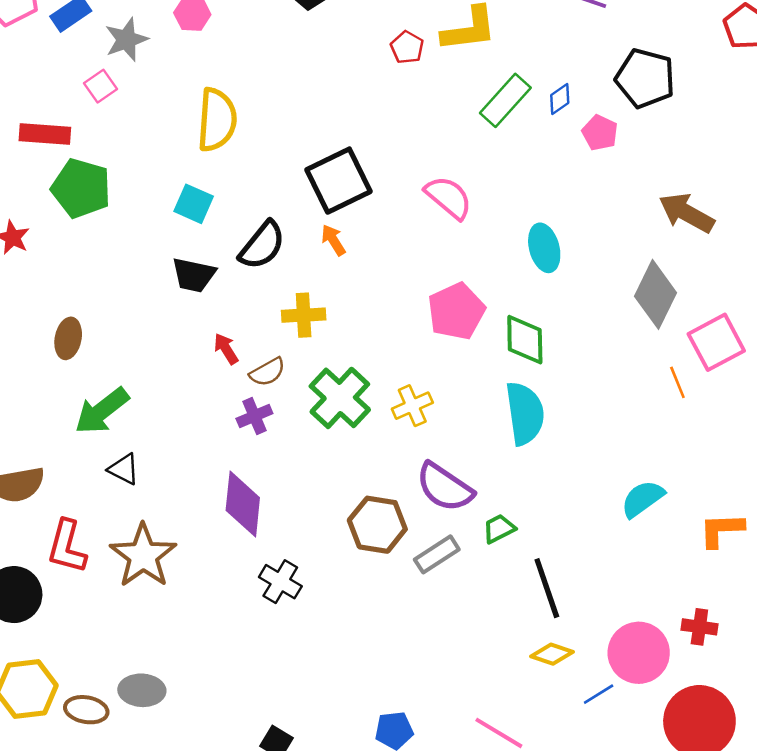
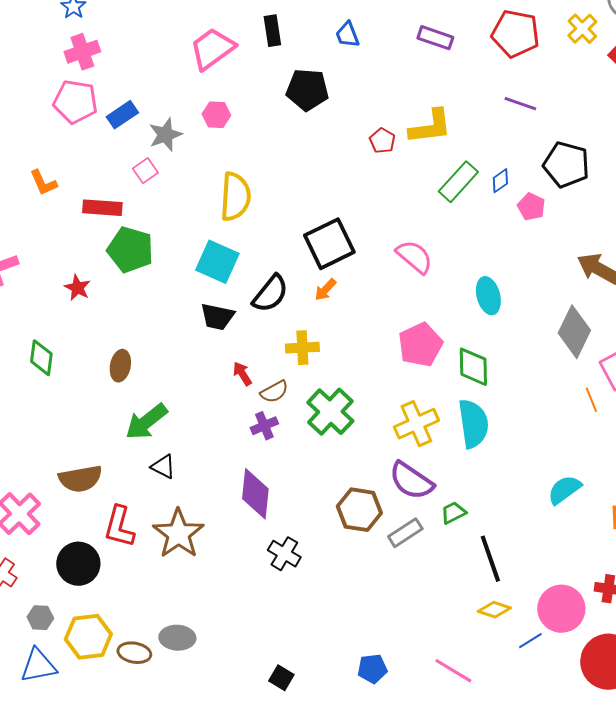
cyan square: (194, 204) -> (217, 262), size x1.4
orange arrow: (333, 240) -> (325, 290), turned -105
yellow cross: (412, 406) -> (416, 424), moved, size x1.4

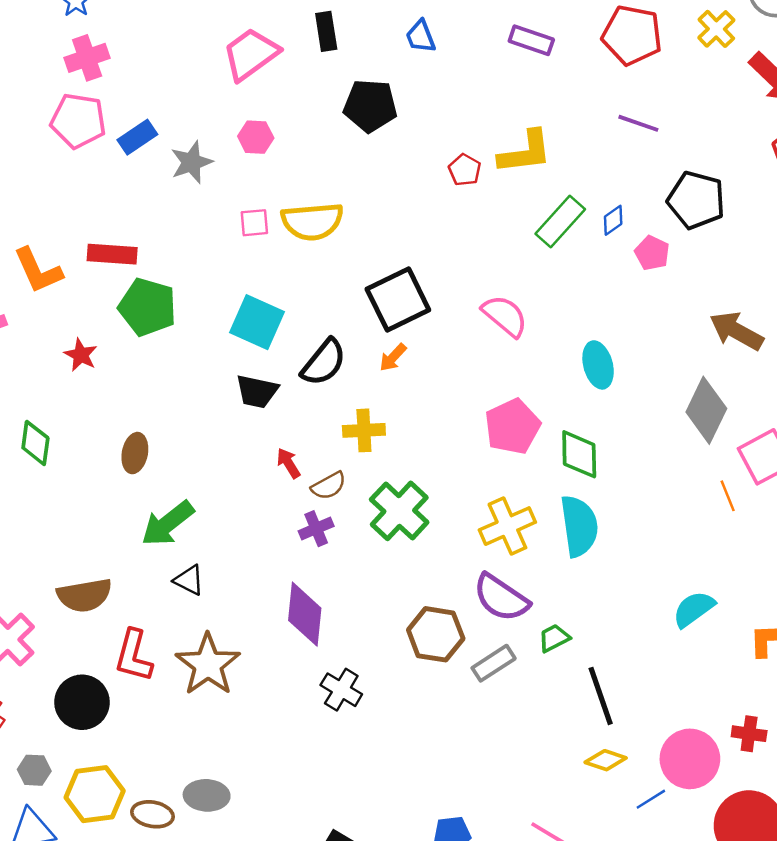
pink square: (145, 171) -> (254, 223), moved, turned 30
orange L-shape: (43, 183) -> (38, 271), moved, size x1.4
yellow semicircle: (235, 197) -> (312, 221), moved, turned 81

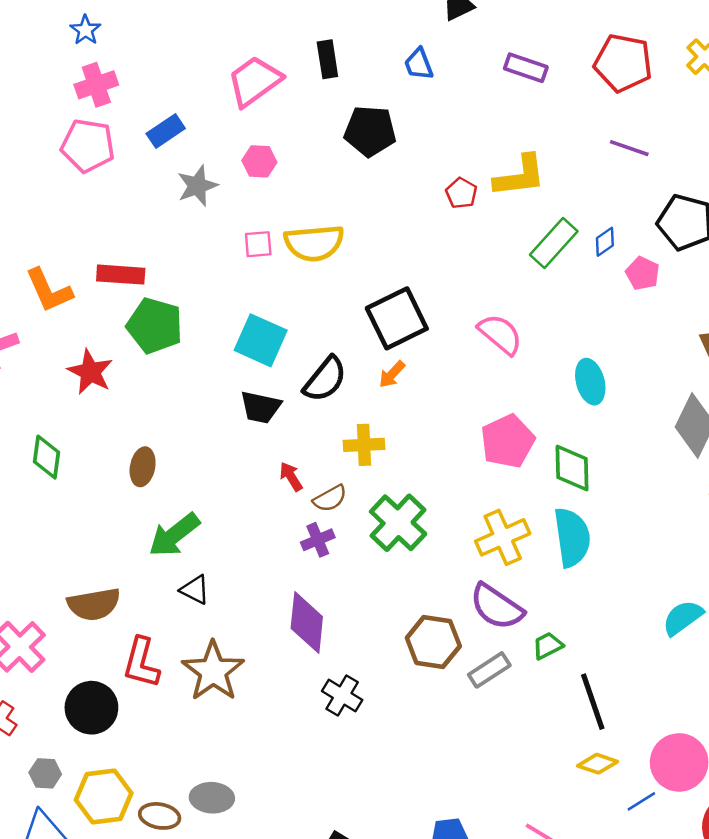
blue rectangle: (137, 137) -> (166, 131), moved
red star: (81, 355) -> (90, 372), size x1.4

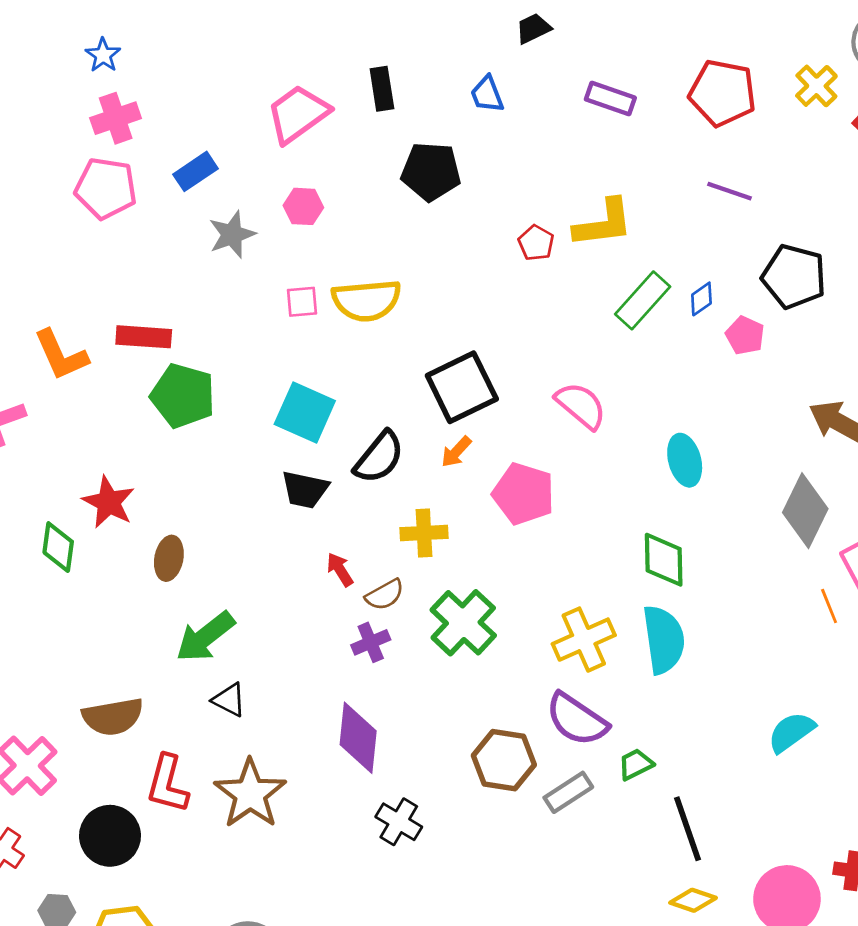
red star: (90, 372) -> (109, 502), moved
pink pentagon: (508, 441) -> (523, 494), moved, turned -30

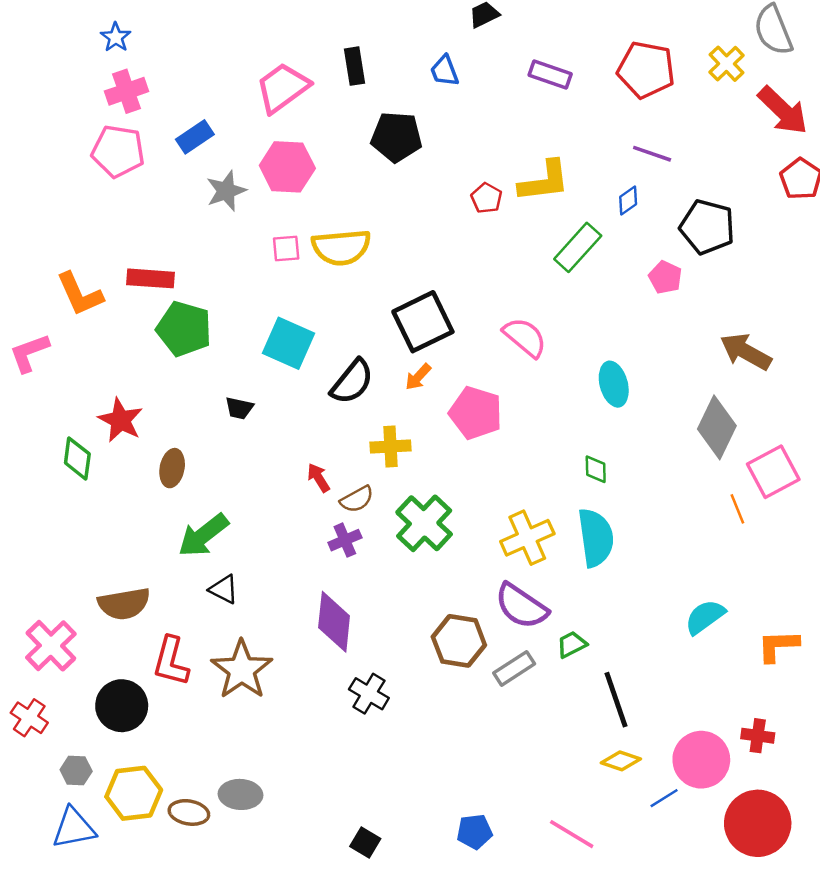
pink hexagon: (303, 206) -> (287, 167), size x1.6
blue diamond: (701, 299) -> (628, 200), moved
black trapezoid: (305, 490) -> (239, 408), moved, size x0.7
green diamond: (664, 560) -> (596, 469), size x0.6

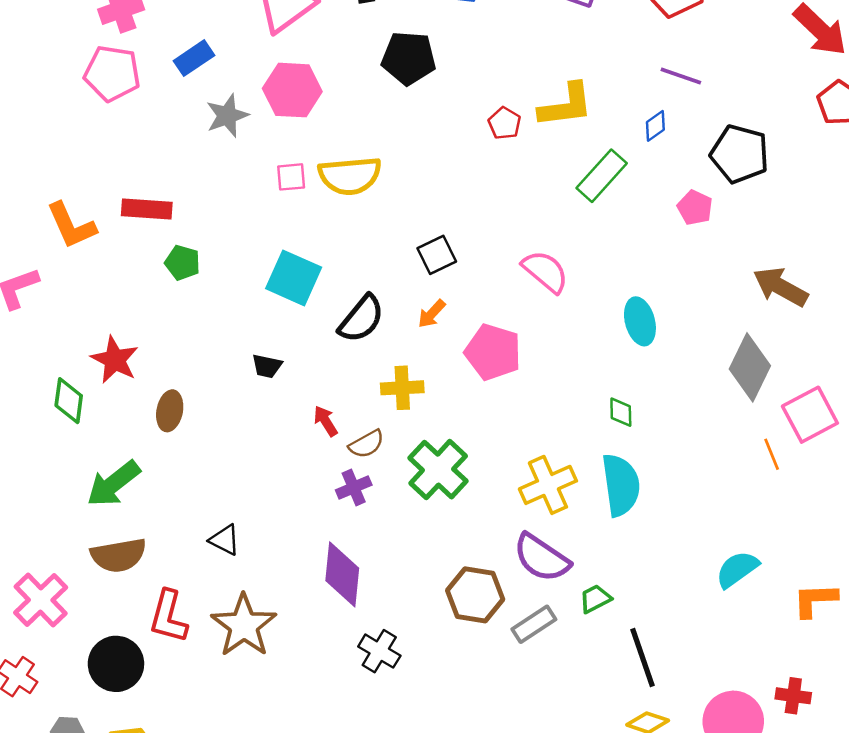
black square: (423, 322) -> (437, 255), size x0.6
green pentagon: (184, 329) -> (182, 263), size x0.6
black trapezoid: (239, 408) -> (267, 366), moved
green arrow: (203, 535) -> (113, 484), moved

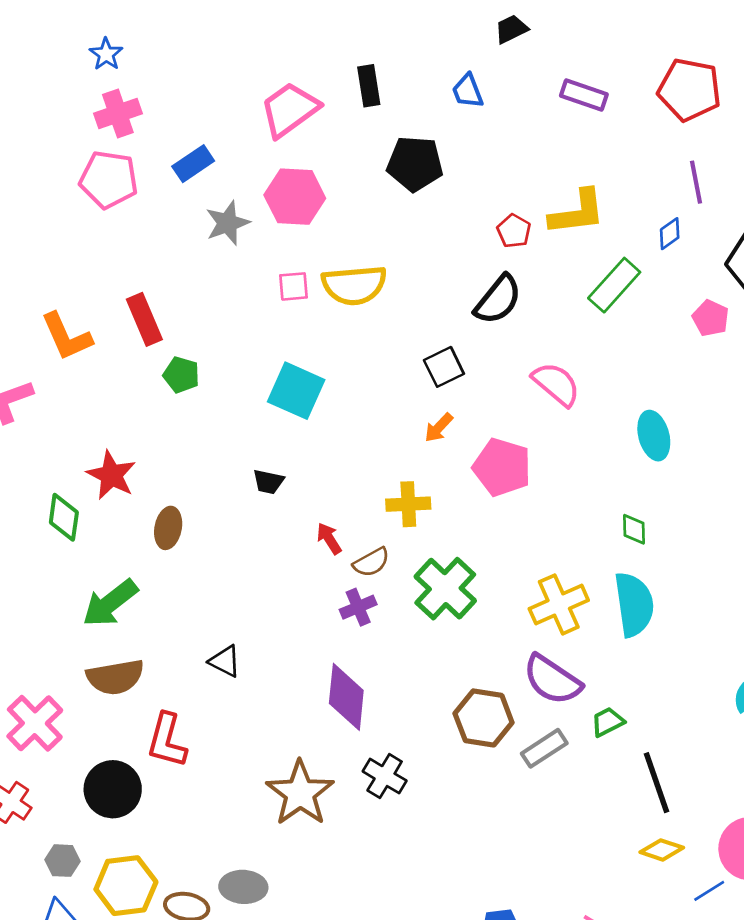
purple line: (681, 76) -> (696, 182), turned 60
red rectangle: (147, 209) -> (144, 319), turned 63
black semicircle: (361, 319) -> (498, 300), moved
brown star: (244, 626) -> (300, 793), moved

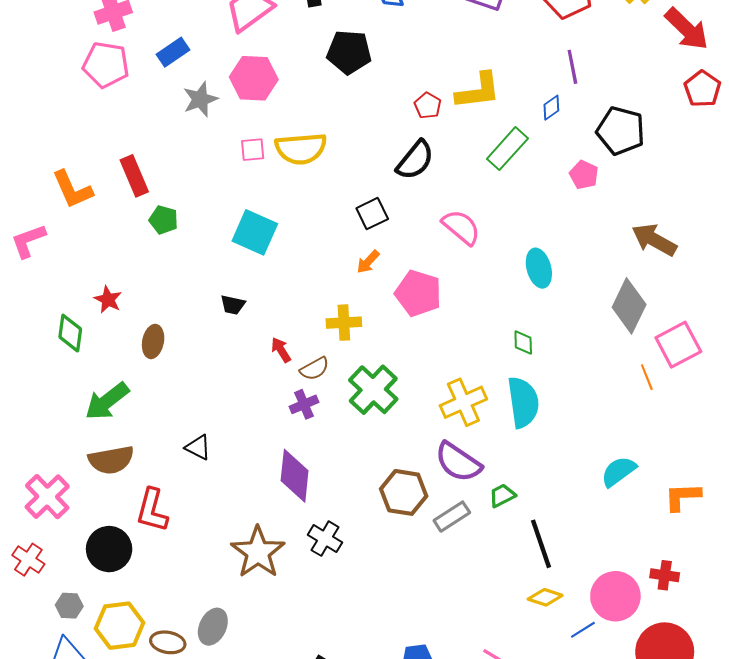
red star: (111, 475) -> (108, 300), size x0.7
gray ellipse: (243, 887) -> (213, 627), turned -68

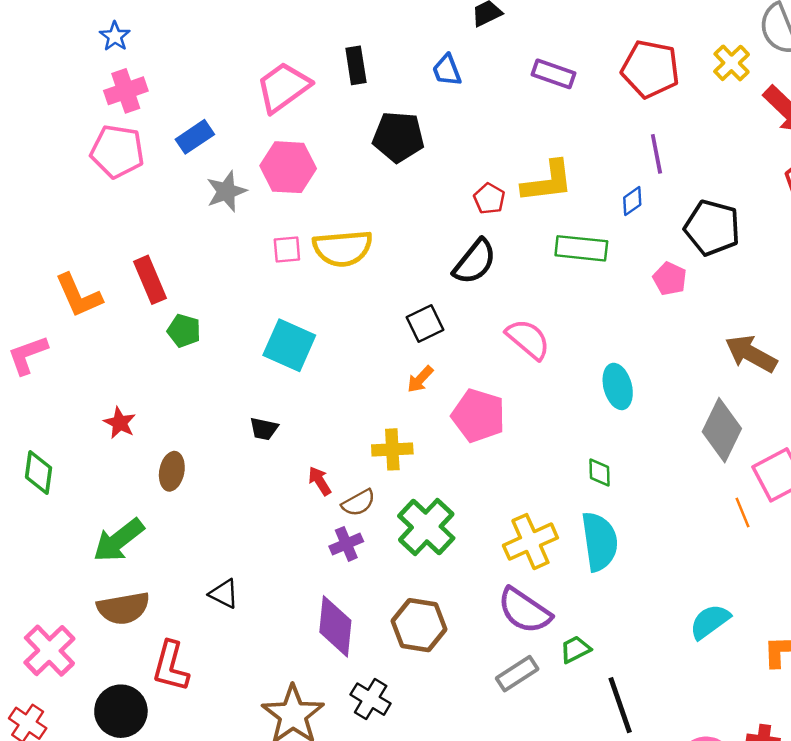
green rectangle: (507, 149) -> (581, 248), turned 54
green diamond: (70, 333) -> (39, 472), moved
brown hexagon: (404, 492) -> (419, 625), moved

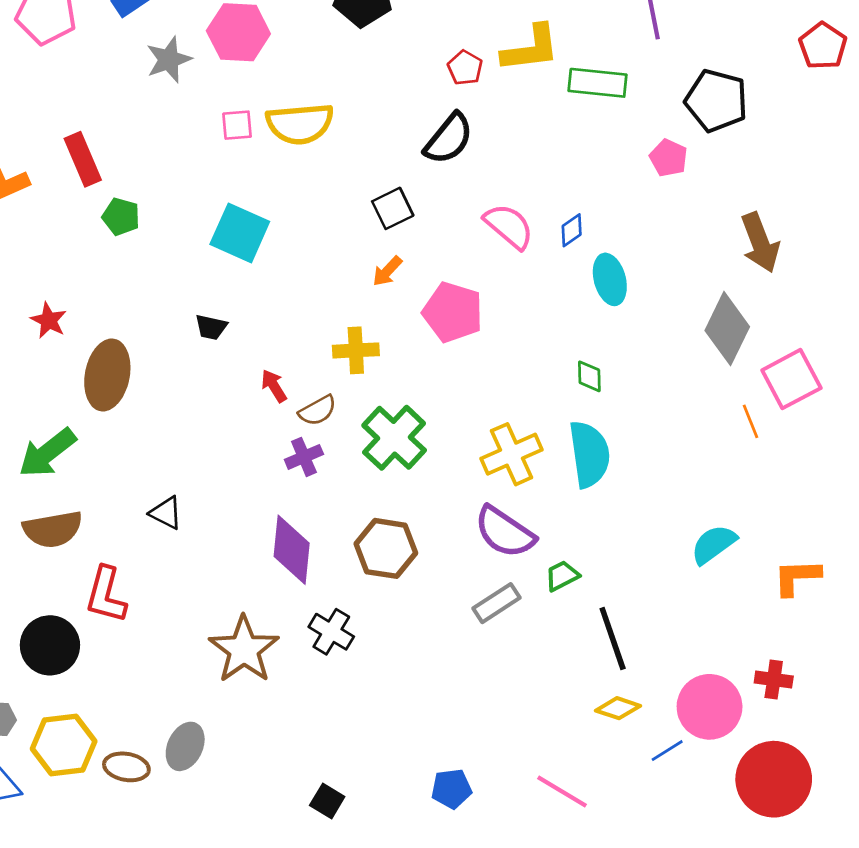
blue diamond: (632, 201) -> (572, 230), moved
green rectangle: (581, 248) -> (598, 83), moved
brown arrow: (751, 354) -> (760, 243), turned -140
brown ellipse: (172, 471) -> (107, 375), size x1.6

